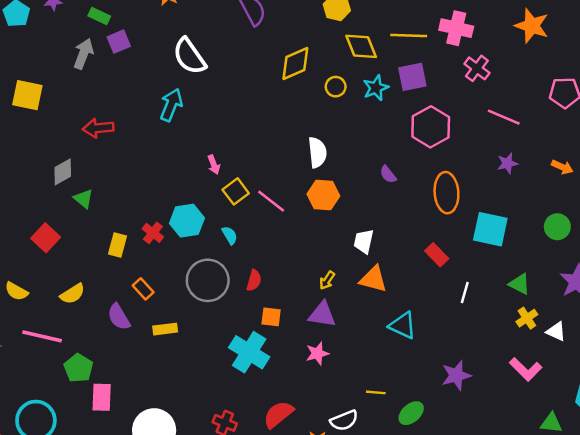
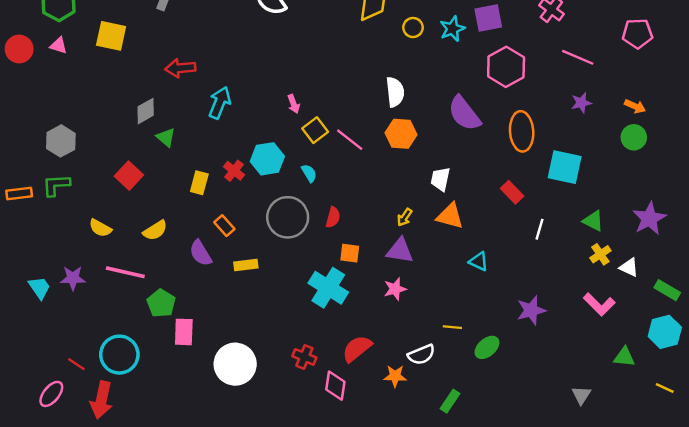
cyan arrow: (171, 105) -> (220, 103), moved
purple semicircle: (388, 174) -> (464, 113), size x2.0
green circle: (557, 227) -> (634, 137), moved
cyan triangle: (403, 325) -> (479, 261), size x0.7

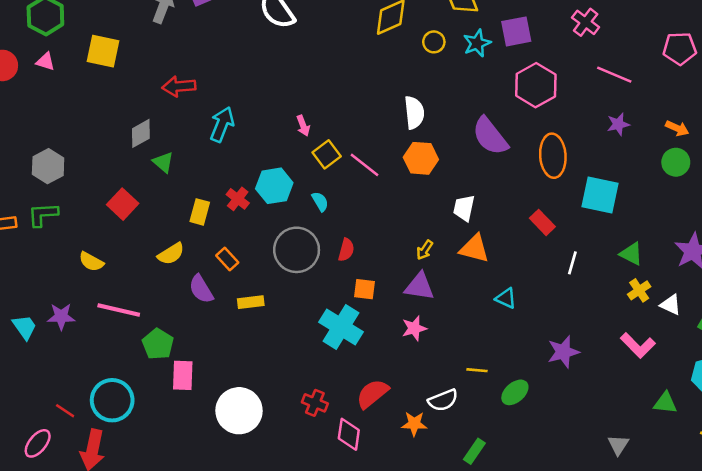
yellow semicircle: (155, 230) -> (171, 254), moved

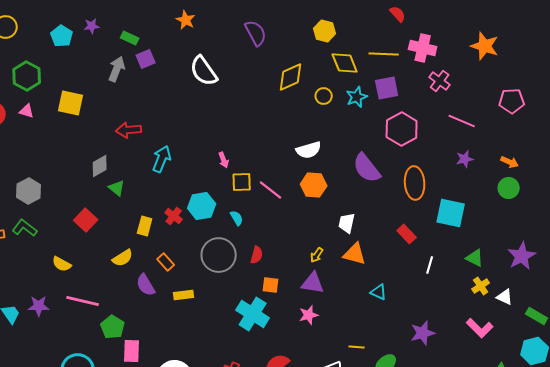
white semicircle: (414, 113) -> (309, 150), turned 80
yellow square: (327, 154) -> (242, 182), turned 35
green L-shape: (43, 215) -> (25, 228), turned 40

